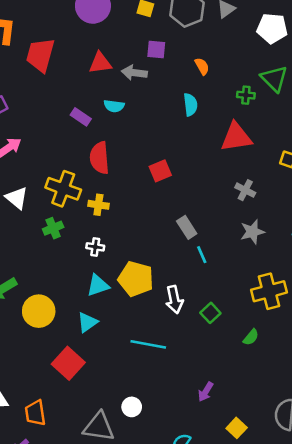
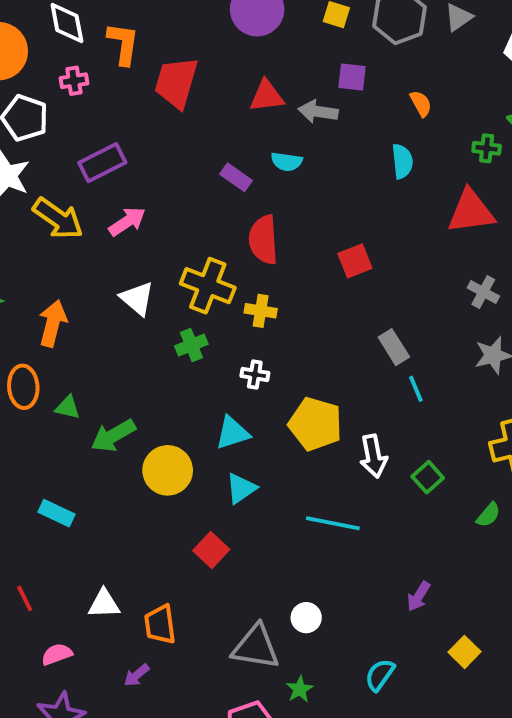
cyan triangle: (98, 285) -> (232, 433), moved
red square: (68, 363) -> (211, 550), size x0.7

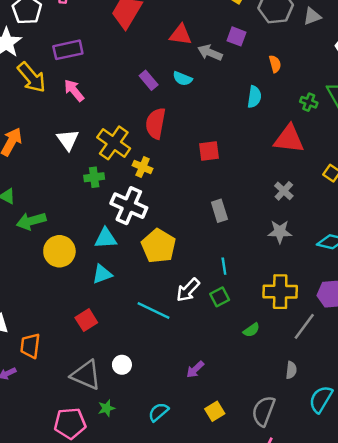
pink arrow: (127, 222) -> (74, 90), turned -110
white cross: (255, 374) -> (129, 206), size x2.0
cyan line: (416, 389) -> (224, 266), moved
white arrow: (373, 456) -> (188, 290), moved, turned 40
red square: (211, 550) -> (86, 320), moved

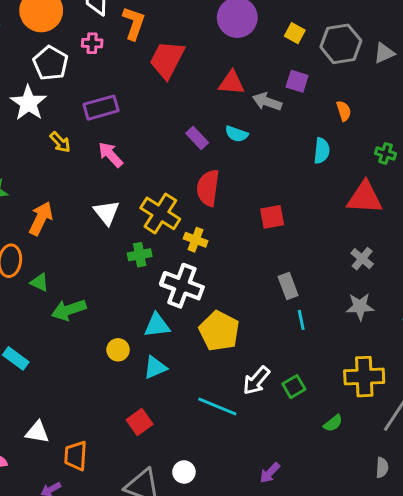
yellow arrow: (32, 77) -> (60, 142), size x0.6
yellow circle: (59, 251) -> (118, 350), moved, size x0.6
cyan line: (224, 266) -> (301, 320), moved

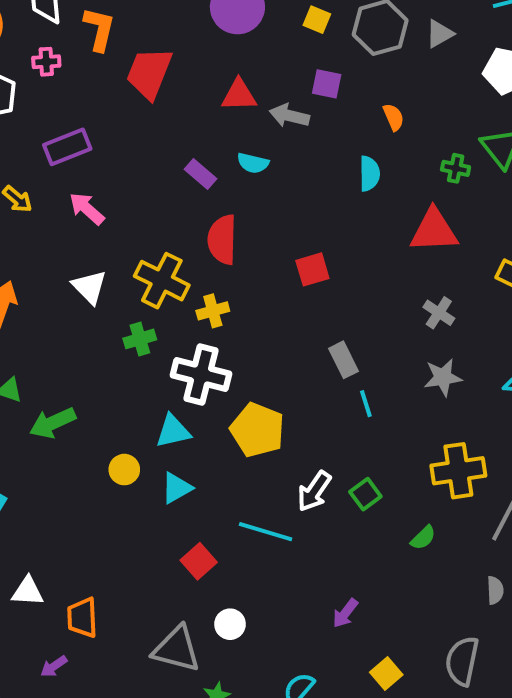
yellow cross: (196, 240) -> (213, 311), turned -30
red square: (140, 422) -> (199, 561), moved

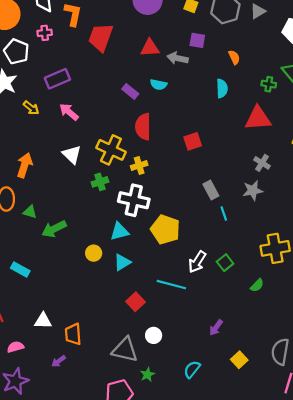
gray star: (443, 377) -> (253, 190), moved

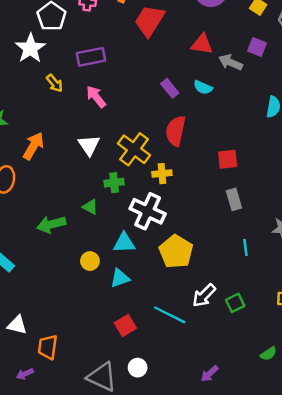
gray rectangle: (211, 190) -> (234, 199), moved
green triangle: (30, 212) -> (90, 207), moved
green semicircle: (257, 285) -> (268, 354), moved

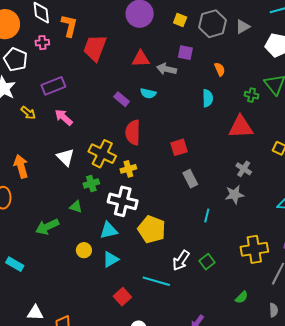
orange arrow: (34, 146) -> (21, 166), turned -35
cyan line: (245, 248) -> (207, 216), turned 32

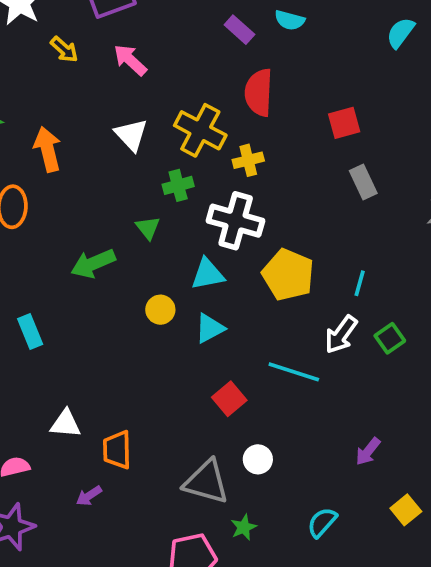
cyan semicircle: (208, 98) -> (401, 33), turned -144
green triangle: (76, 207) -> (148, 228), turned 32
cyan line: (207, 216) -> (360, 283), moved
cyan rectangle: (15, 264) -> (30, 331), turned 36

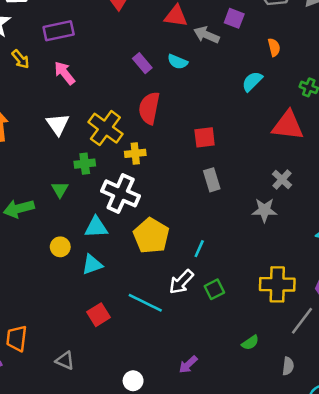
white circle: (258, 459) -> (133, 381), moved
gray triangle: (206, 482) -> (65, 360), moved, size x0.6

